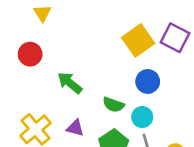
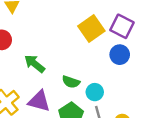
blue circle: (148, 81) -> (120, 55), moved
purple triangle: (75, 128) -> (39, 101), size x1.5

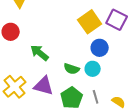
blue circle: (120, 55) -> (100, 48), moved
cyan circle: (95, 92) -> (93, 69), moved

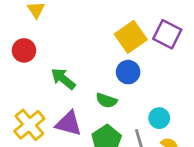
blue circle: (100, 48) -> (128, 72), moved
cyan circle: (93, 69) -> (159, 118), moved

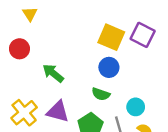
yellow square: (131, 37) -> (111, 37), turned -32
green semicircle: (106, 100) -> (101, 94), moved

